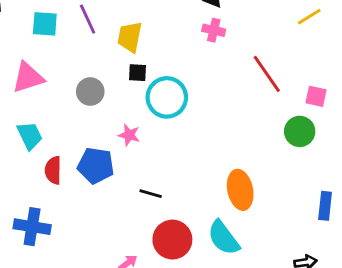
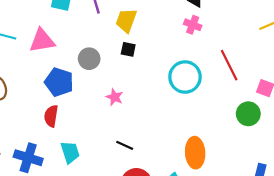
cyan circle: (167, 97) -> (185, 77), moved
cyan trapezoid: (30, 136) -> (70, 152), moved
blue pentagon: (96, 166) -> (59, 82), moved

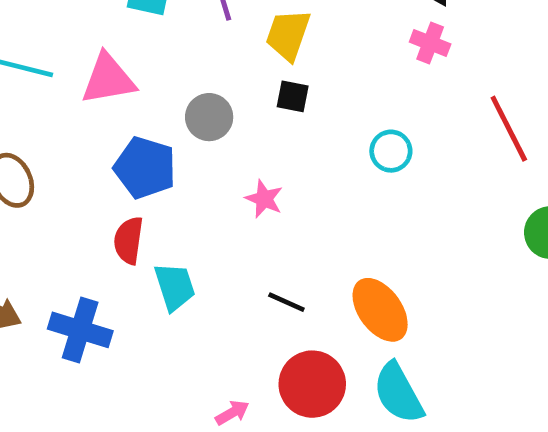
cyan circle: (185, 77) -> (391, 151), moved, size x0.6
cyan trapezoid: (70, 152) -> (175, 287), moved
orange ellipse: (195, 153) -> (380, 310), moved, turned -32

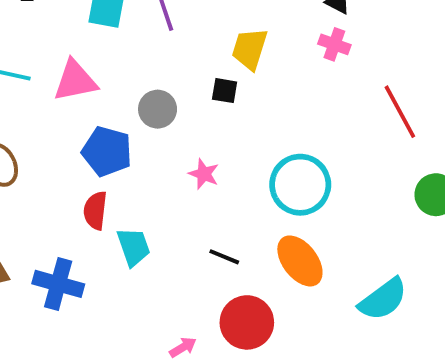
yellow trapezoid: (288, 35) -> (250, 49), moved
cyan circle: (391, 151) -> (300, 185), moved, size x1.8
cyan semicircle: (398, 393) -> (383, 299), moved, turned -96

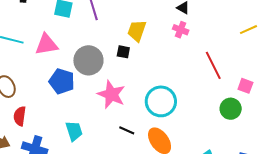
gray circle: (158, 109) -> (88, 60), size x1.5
pink star: (204, 174) -> (111, 94), size x1.8
red semicircle: (95, 211) -> (20, 116), moved
black line: (224, 257) -> (127, 130), moved

